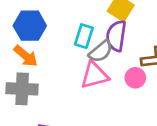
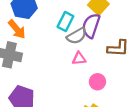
pink triangle: (94, 75) -> (79, 59), moved, size x0.6
pink circle: (135, 78) -> (97, 82), moved

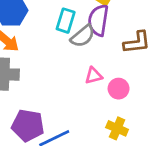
pink triangle: (79, 59) -> (94, 76), moved

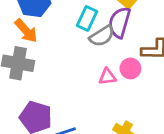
pink circle: (119, 89) -> (130, 68), moved

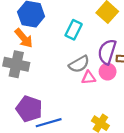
purple semicircle: (119, 22) -> (107, 52), moved
gray semicircle: (102, 36) -> (79, 64), moved

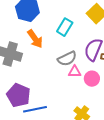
orange arrow: (24, 38) -> (35, 39), moved
pink circle: (108, 72) -> (92, 79), moved

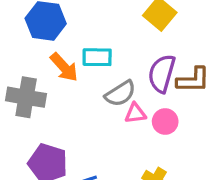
cyan rectangle: (65, 27) -> (97, 57), moved, turned 66

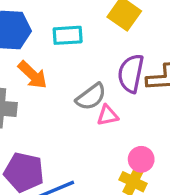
cyan rectangle: (97, 57) -> (68, 35), moved
pink circle: (165, 122) -> (141, 159), moved

